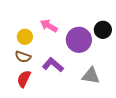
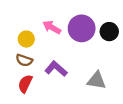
purple circle: (79, 40) -> (82, 28), moved

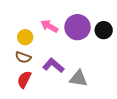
gray triangle: (96, 80) -> (79, 78), moved

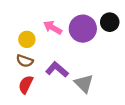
black circle: (104, 30) -> (110, 22), moved
gray triangle: (79, 78) -> (84, 83), turned 36

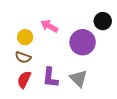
purple circle: (83, 29) -> (83, 42), moved
purple L-shape: (57, 69) -> (50, 78), moved, turned -125

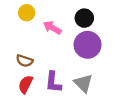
black circle: (103, 21) -> (84, 18), moved
yellow circle: (25, 37) -> (27, 13), moved

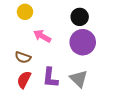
pink arrow: (52, 28) -> (42, 36), moved

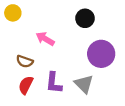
yellow circle: (25, 12) -> (13, 13), moved
purple circle: (83, 42) -> (101, 54), moved

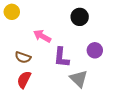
purple circle: (101, 54) -> (95, 50), size x0.6
purple L-shape: (54, 83) -> (61, 57), moved

